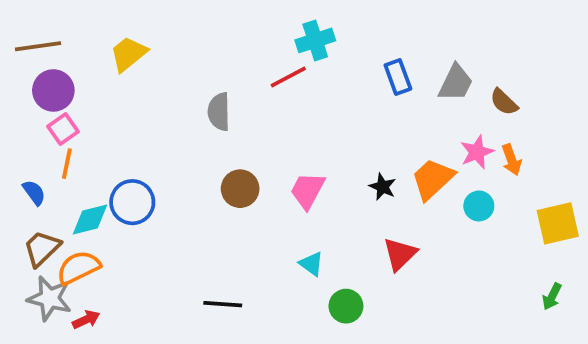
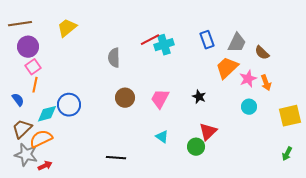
cyan cross: (315, 40) -> (164, 45), moved
orange trapezoid: (433, 179) -> (227, 68), moved
green circle: (346, 306) -> (196, 147), moved

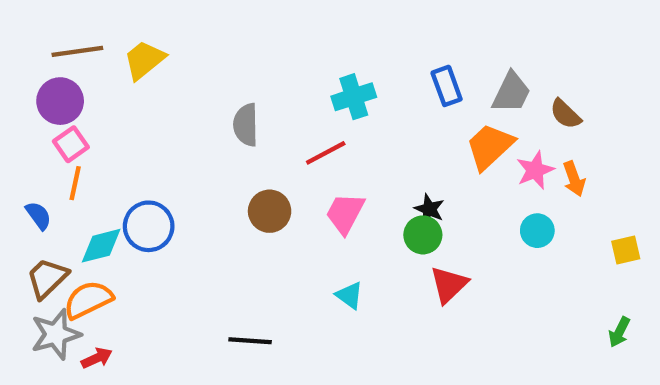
brown line: (20, 24) -> (77, 51), moved
red line: (150, 40) -> (326, 153), moved
yellow square: (290, 116) -> (626, 250), size x0.6
green circle: (196, 147) -> (423, 235), moved
gray star: (26, 155) -> (56, 334), turned -30

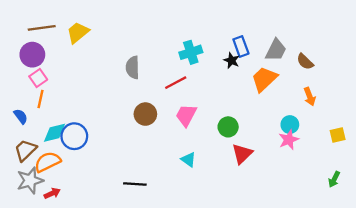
pink star: (535, 170) -> (289, 140), moved
black star: (429, 209) -> (232, 60), moved
blue circle: (149, 226) -> (74, 136), moved

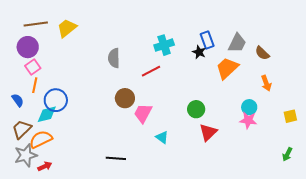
pink trapezoid: (186, 115) -> (143, 113), moved
blue circle: (74, 136) -> (56, 100), moved
pink star: (289, 140) -> (248, 120), turned 30

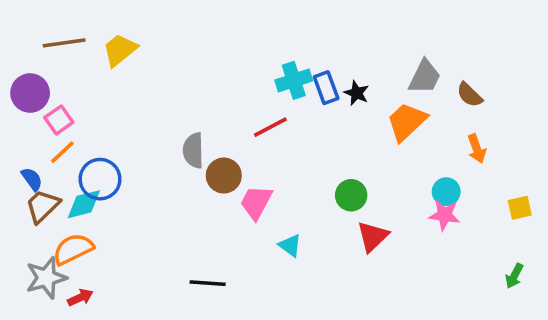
blue rectangle: (207, 40) -> (326, 88), moved
purple circle: (28, 47) -> (30, 93), moved
gray semicircle: (114, 58) -> (193, 150), moved
orange line: (35, 85) -> (62, 152), turned 35
brown trapezoid: (22, 129) -> (43, 206), moved

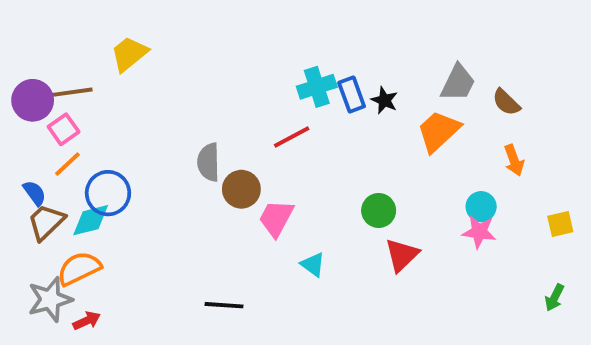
brown line: (64, 43) -> (69, 93), moved

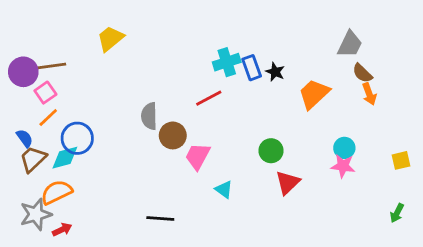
yellow trapezoid: (129, 54) -> (110, 39), moved
gray trapezoid: (458, 83) -> (350, 44), moved
orange arrow: (514, 160) -> (369, 94), moved

